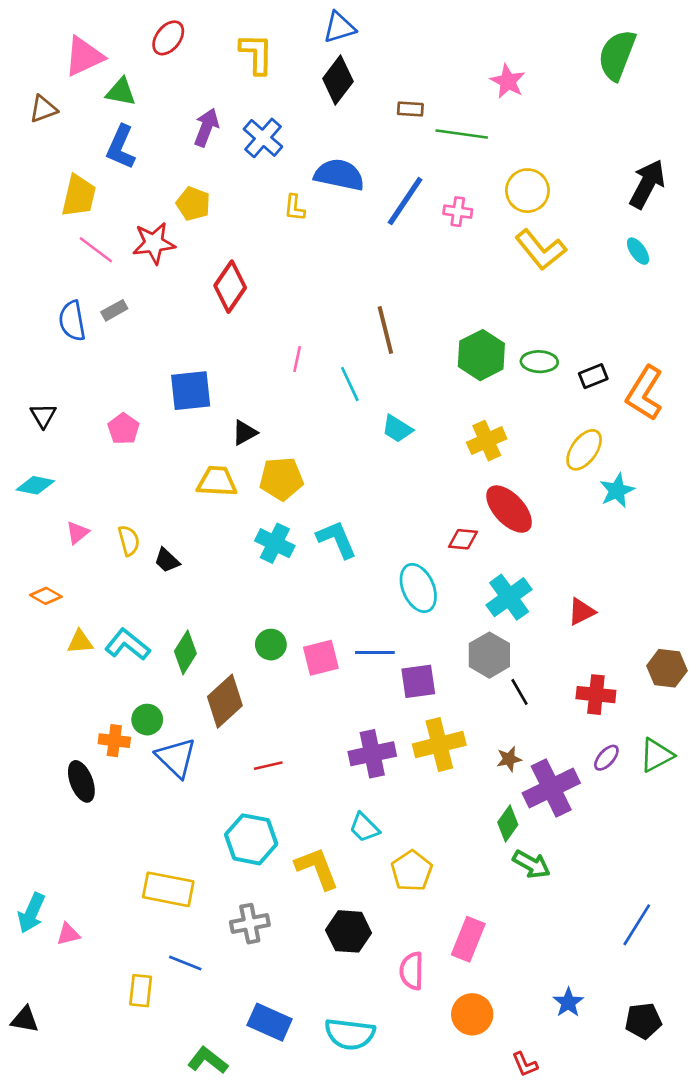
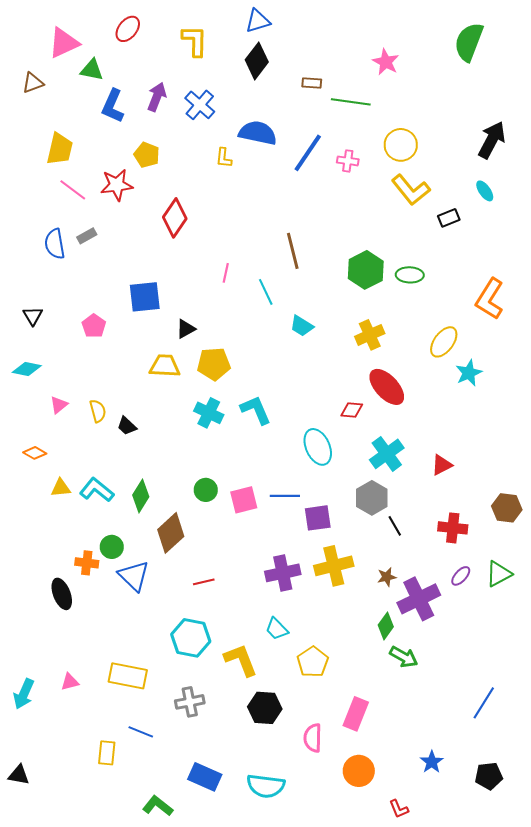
blue L-shape: (121, 147) -> (113, 106), moved
black rectangle: (593, 376) -> (449, 218), moved
pink triangle: (68, 934) -> (70, 682), moved

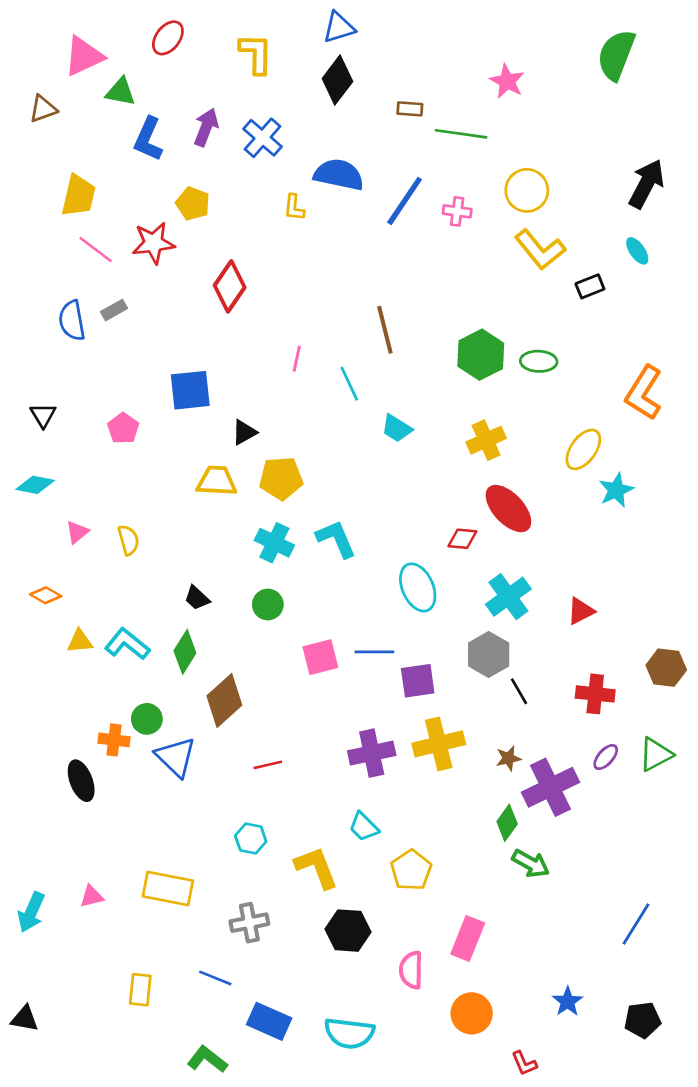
black trapezoid: (127, 426) -> (197, 598), moved
green circle: (206, 490) -> (268, 605), moved
cyan hexagon: (191, 638) -> (251, 839), size x0.6
blue line: (141, 732) -> (215, 978), moved

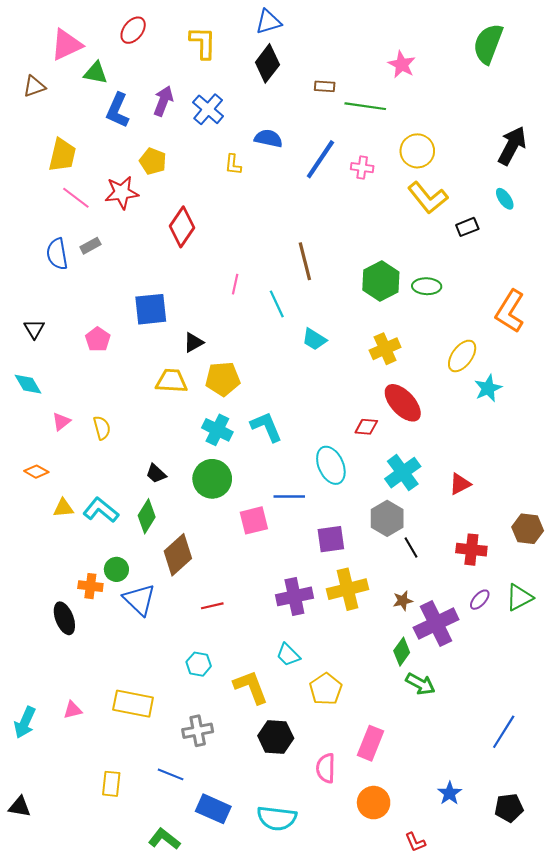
blue semicircle: (339, 175) -> (268, 138), size x0.7
cyan diamond: (35, 485) -> (28, 384), turned 48
green circle: (268, 605) -> (212, 479), size x1.6
blue line: (374, 652) -> (289, 497), moved

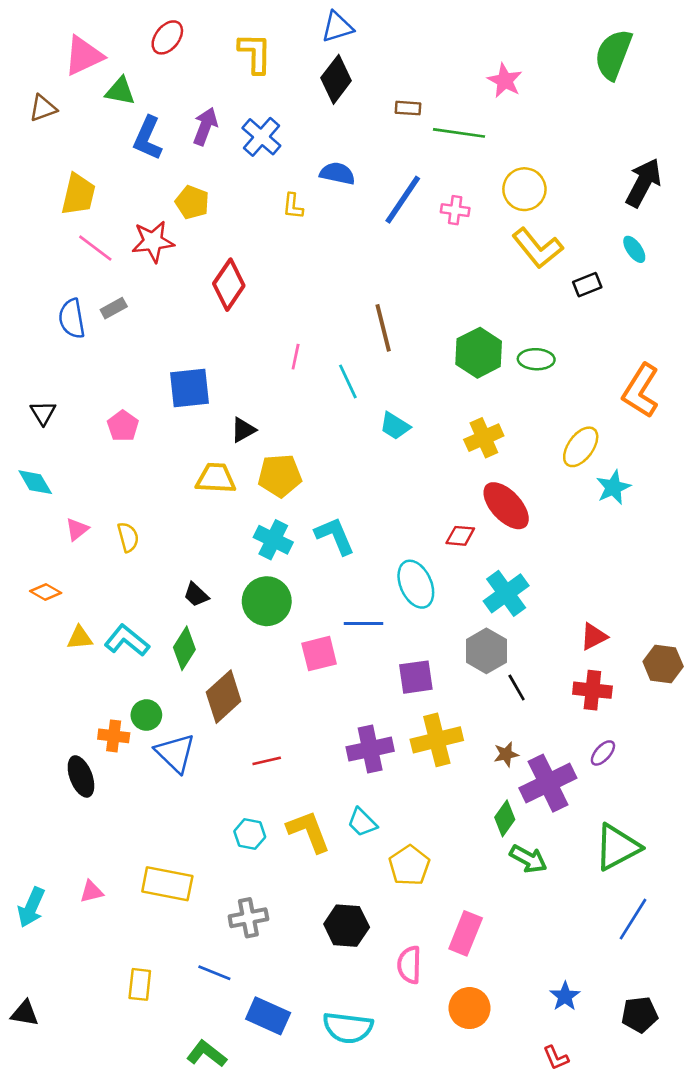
red triangle: (460, 484) -> (594, 637), moved
green triangle: (519, 597) -> (617, 847), moved, size x1.4
yellow L-shape: (251, 687) -> (309, 831), moved
red L-shape: (415, 842) -> (556, 1058), moved

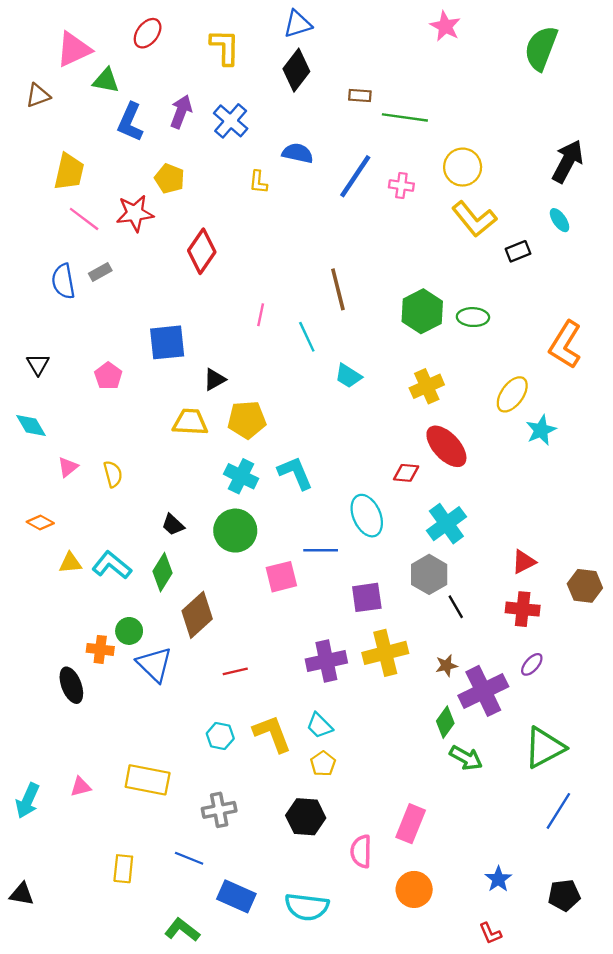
pink star: (505, 81) -> (445, 26), moved
yellow pentagon: (409, 865) -> (323, 764), moved, size x0.7

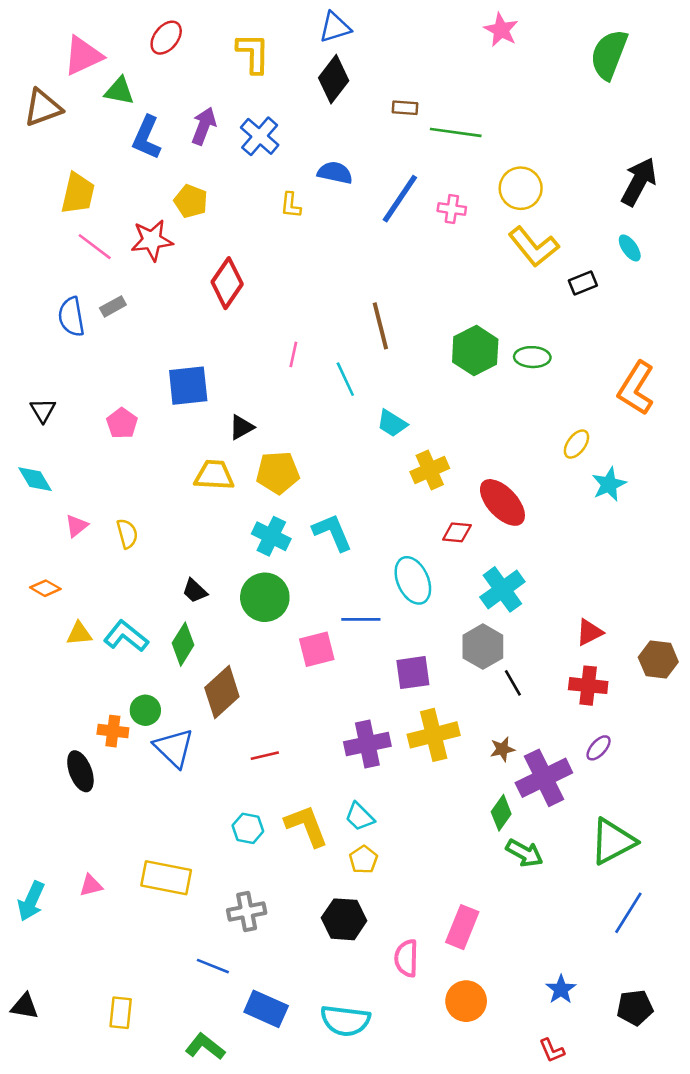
brown triangle: (38, 95) -> (43, 108), size x1.4
yellow cross: (427, 386) -> (430, 470), moved
yellow ellipse: (512, 394) -> (576, 444), size x0.7
yellow rectangle: (123, 869) -> (121, 1013), moved

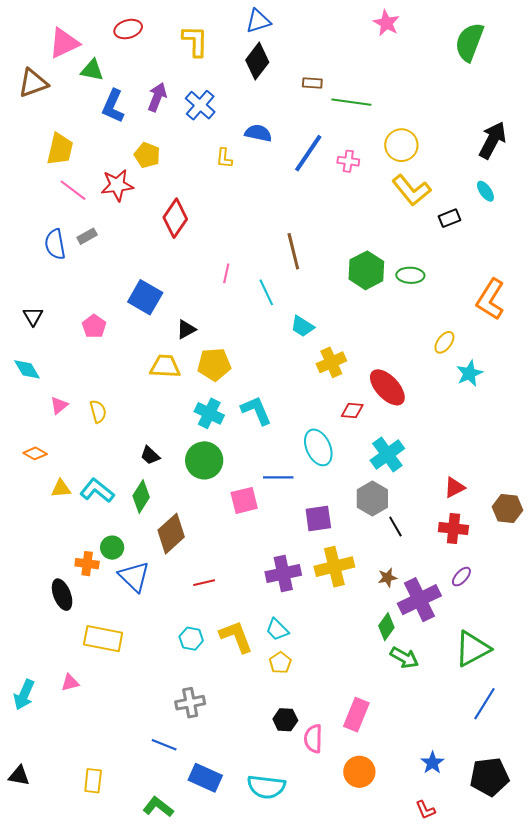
red ellipse: (166, 38) -> (128, 29), turned 36
blue square: (188, 386) -> (145, 297), turned 36
yellow rectangle: (166, 878) -> (103, 639), moved
black hexagon: (344, 919) -> (285, 720), moved, size x0.7
black pentagon: (635, 1008) -> (489, 777), size x1.4

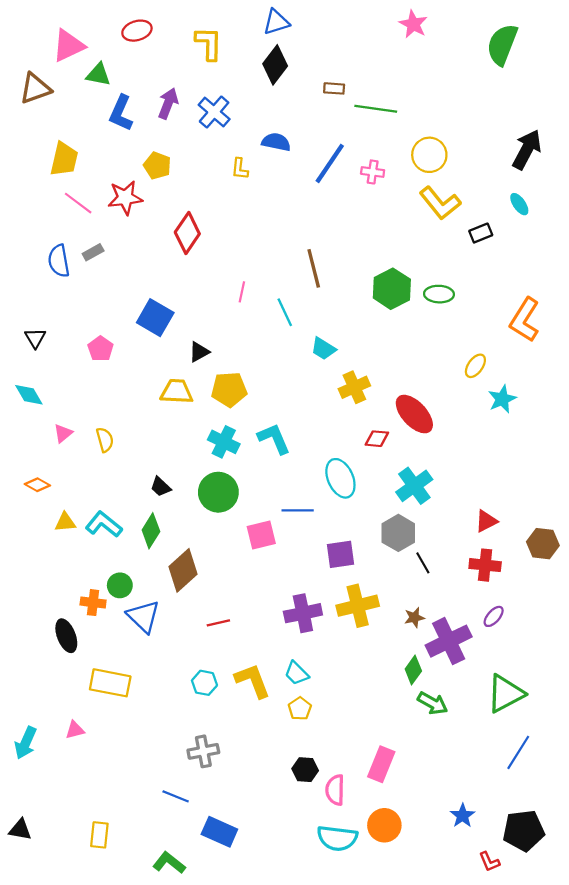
cyan semicircle: (266, 787) -> (337, 838), moved
red L-shape: (425, 810) -> (489, 862), moved

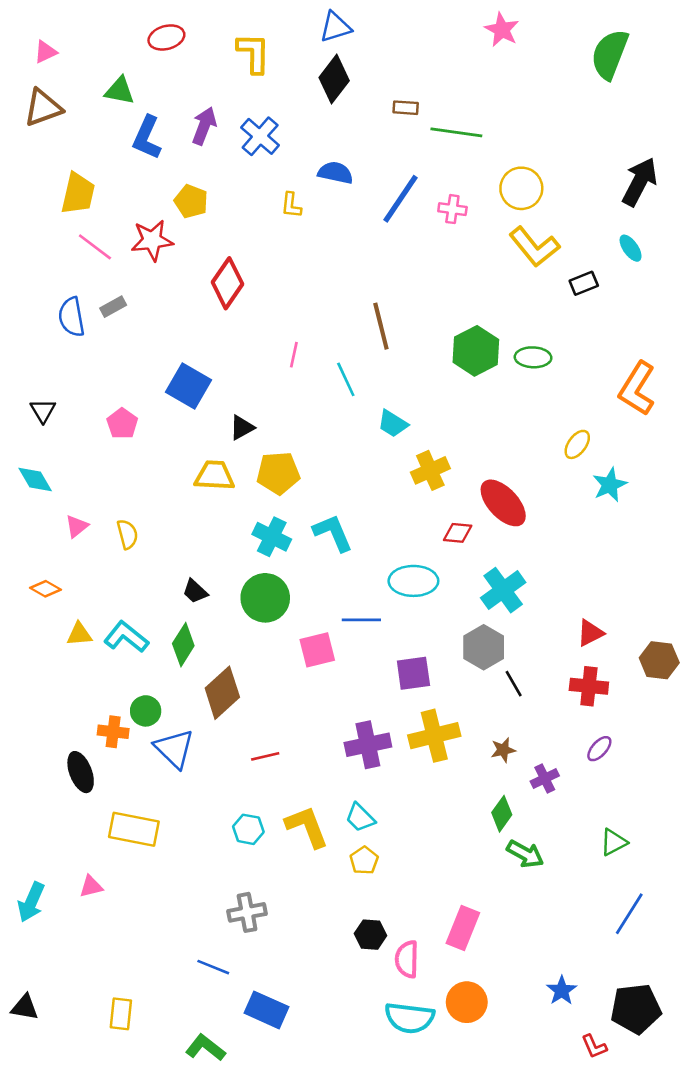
pink triangle: (68, 46) -> (46, 52), moved, size x0.6
cyan ellipse: (340, 478) -> (413, 581), turned -66
purple cross: (449, 641) -> (545, 779), size x0.5
green triangle: (505, 694) -> (614, 842), size x0.6

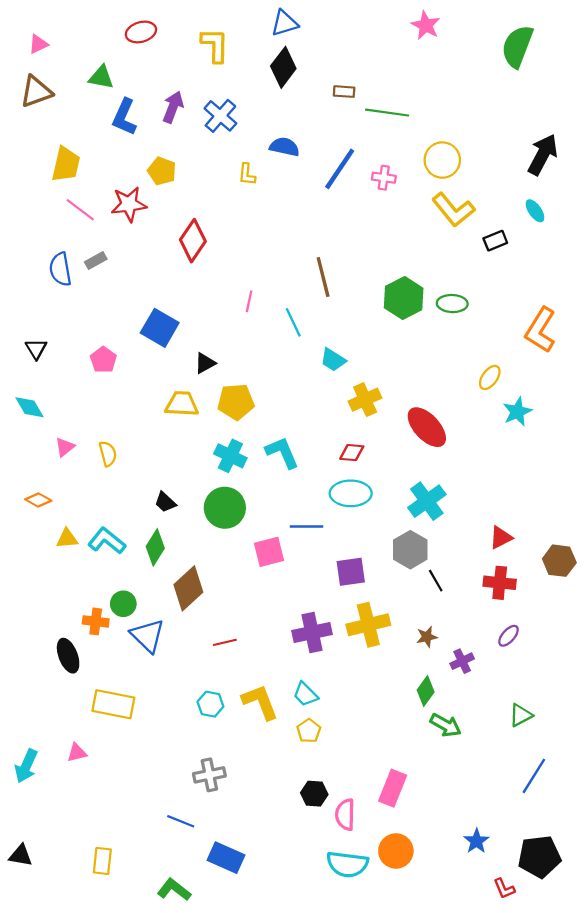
red diamond: (458, 533) -> (352, 453), moved

